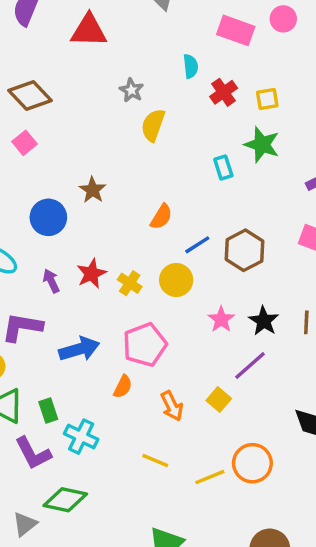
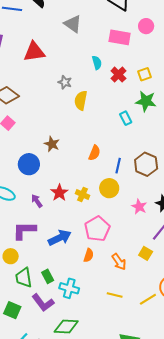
blue line: (197, 245) -> (118, 166), turned -35

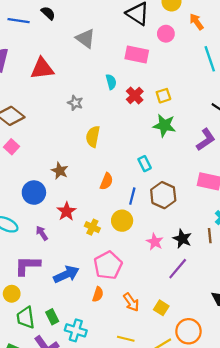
pink circle: (146, 26) -> (166, 34), moved
yellow semicircle: (81, 100) -> (93, 137), moved
cyan rectangle: (126, 118) -> (145, 164), moved
red star: (59, 193) -> (67, 211), moved
yellow square: (146, 253) -> (161, 308), moved

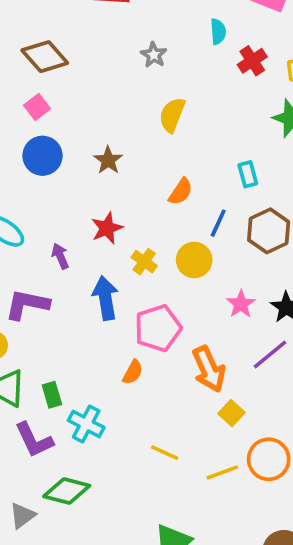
blue circle: (34, 193) -> (42, 156), moved
blue arrow: (66, 274) -> (105, 298), moved, turned -85
orange arrow: (131, 302) -> (209, 369), moved, size x1.4

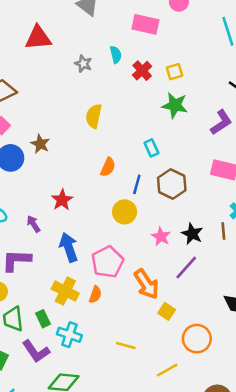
gray star: (154, 55) -> (83, 64), moved
brown star: (108, 160) -> (40, 144), moved
yellow cross: (144, 262) -> (65, 291), moved, size x1.5
yellow line: (222, 472) -> (167, 370), moved

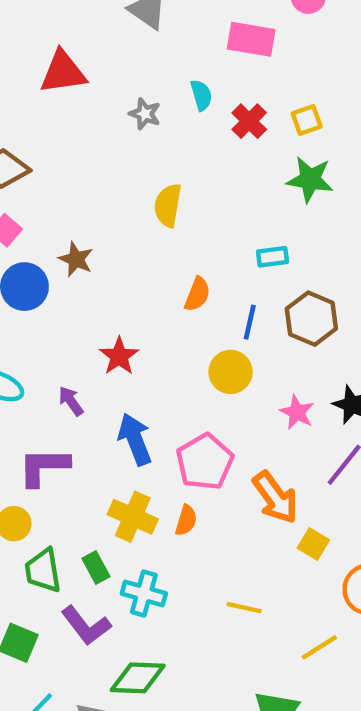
cyan rectangle: (151, 148) -> (272, 257), turned -70

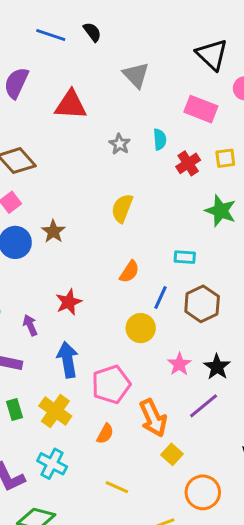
yellow square: (307, 120) -> (225, 158), moved
orange semicircle: (186, 520) -> (105, 434), moved
green rectangle: (96, 568) -> (15, 410), moved

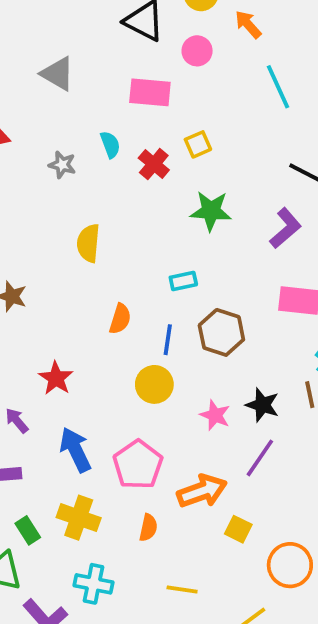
orange arrow: (153, 418) -> (202, 491), turned -69

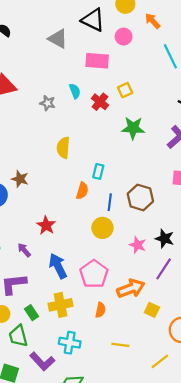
gray triangle: (58, 74) -> (58, 39), moved
cyan rectangle: (183, 281) -> (98, 171), moved, turned -64
yellow cross: (79, 518) -> (61, 305), turned -30

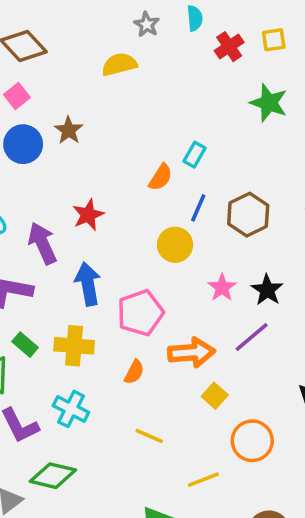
yellow semicircle: (63, 148) -> (119, 64), moved, turned 55
purple arrow: (24, 250) -> (42, 243), size x1.6
green rectangle: (31, 313) -> (25, 345), turned -32

